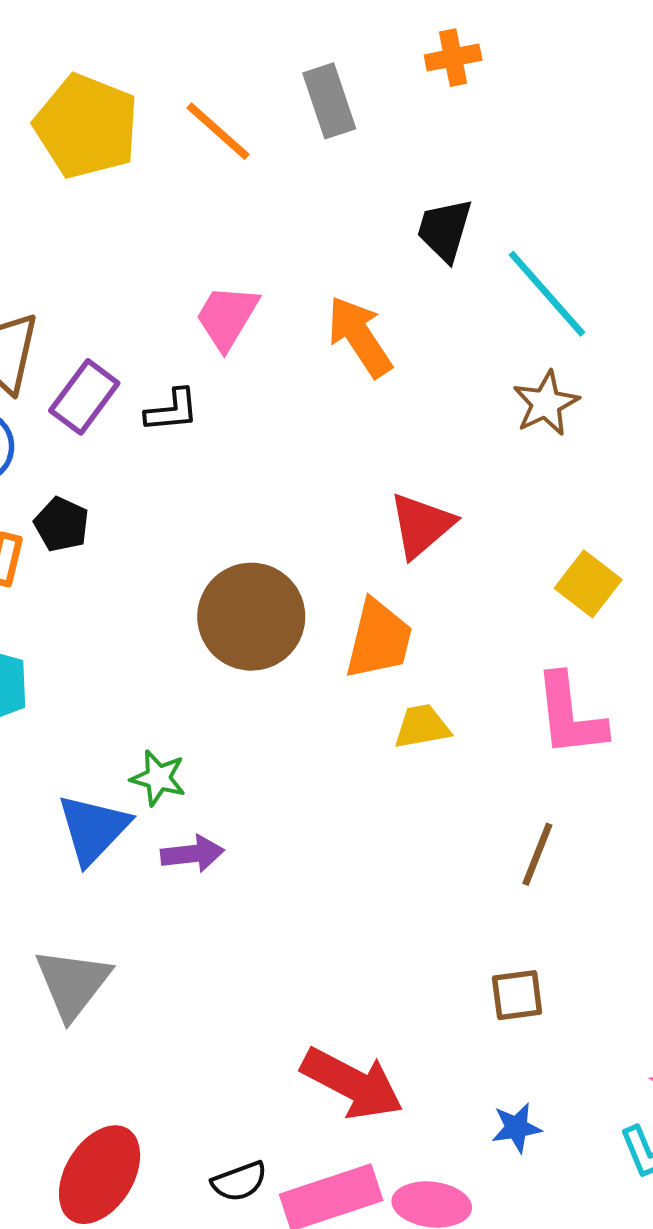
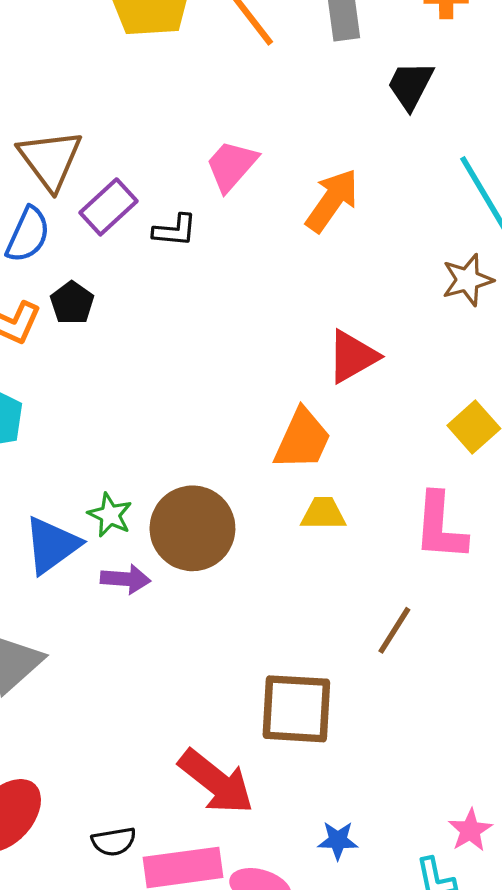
black trapezoid: (445, 230) -> (410, 85), moved
orange arrow: (360, 337) -> (332, 200), turned 58
brown circle: (251, 617) -> (192, 528), moved
brown square: (517, 995) -> (296, 709), moved, size x1.8

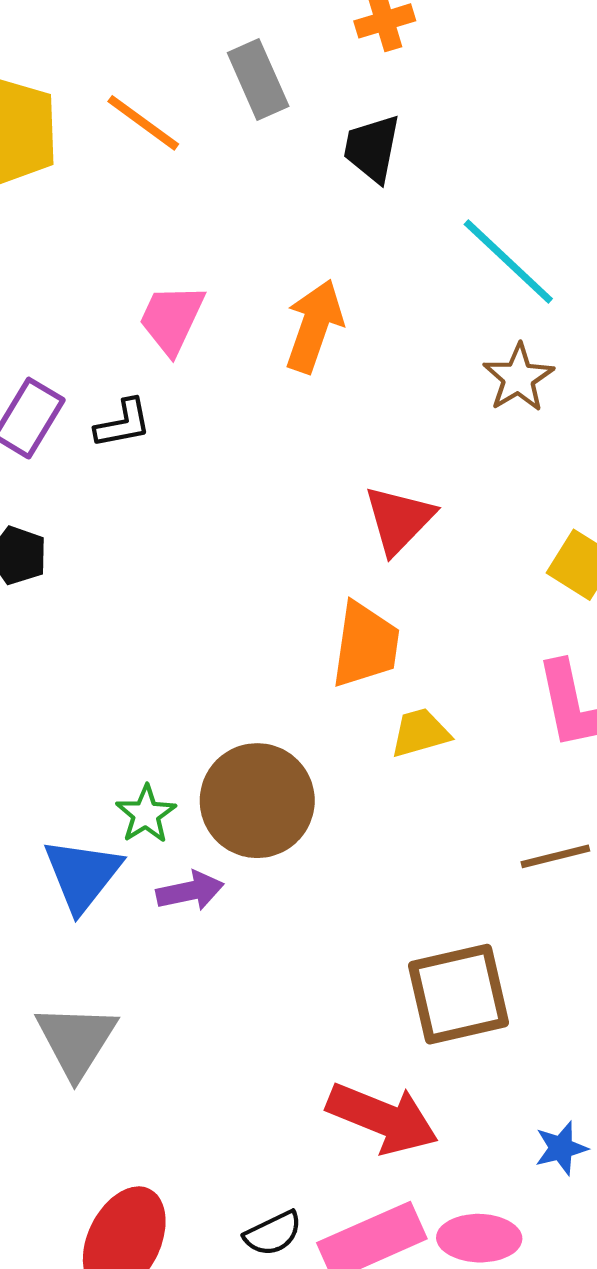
green star: (110, 515) -> (146, 814), turned 30
brown line: (394, 630) -> (555, 856), turned 60

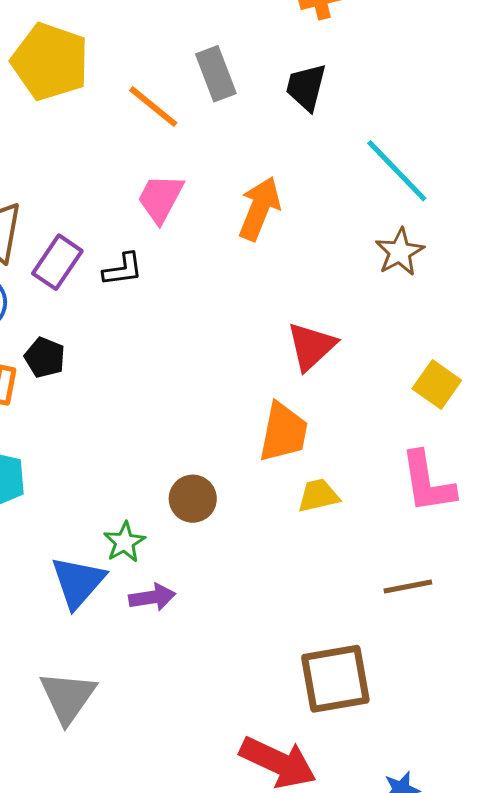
gray rectangle: (258, 79) -> (216, 74), moved
orange line: (143, 123) -> (153, 107), moved
brown circle: (257, 801) -> (193, 499), moved, size x0.6

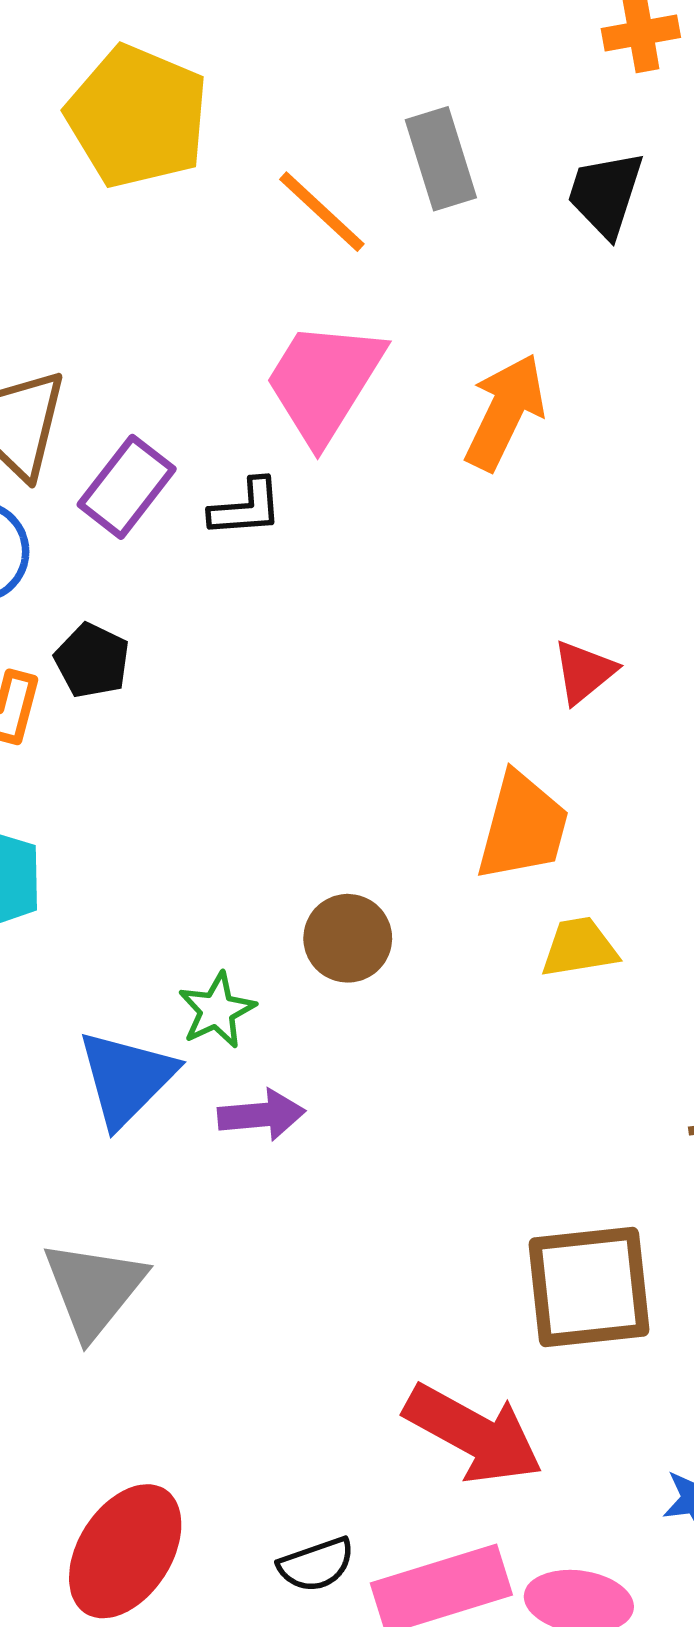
pink trapezoid: (160, 198) -> (324, 382), size x1.4
red triangle: (311, 346) -> (584, 672), size x0.7

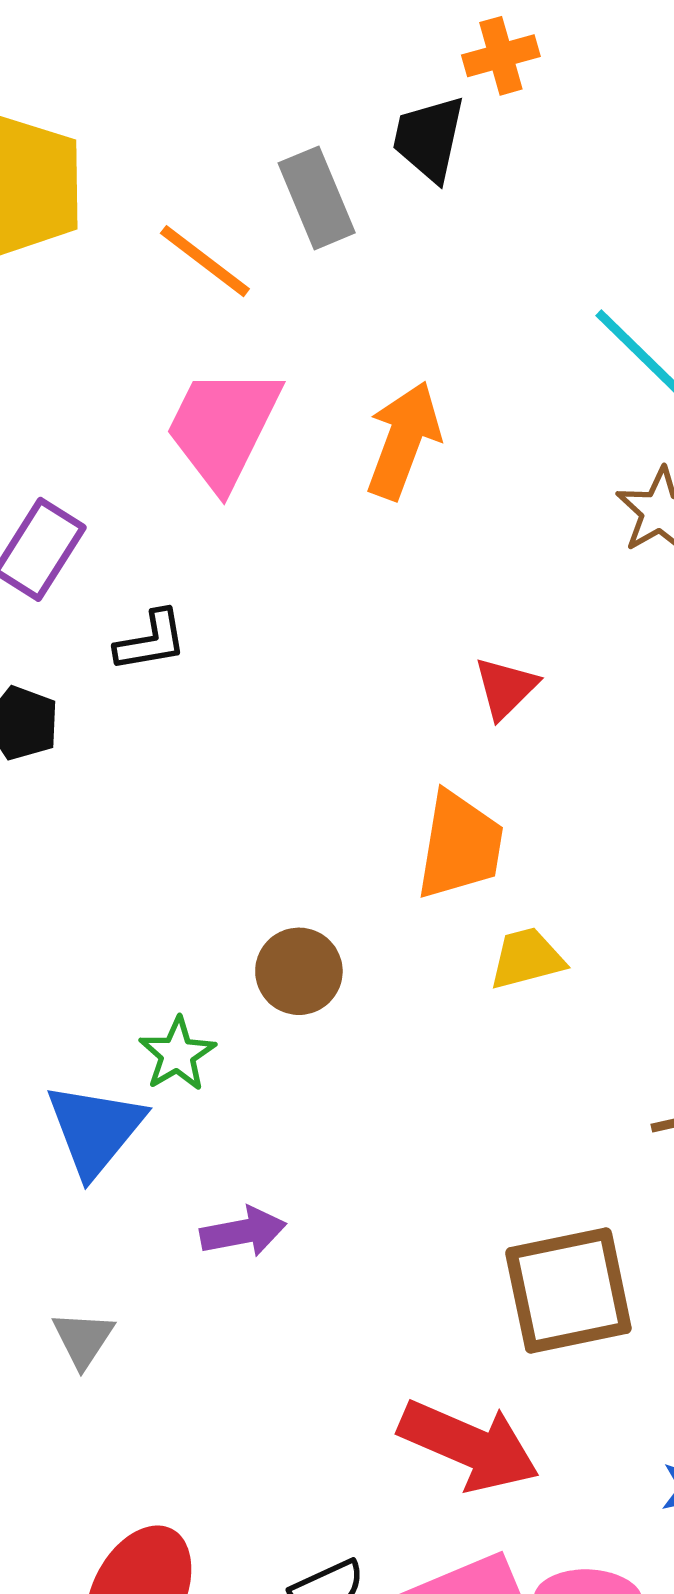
black trapezoid: (605, 194) -> (429, 139), moved
black L-shape: (246, 508) -> (151, 641), moved
purple arrow: (262, 1115) -> (243, 1232), moved
gray triangle: (94, 1289) -> (83, 1339), size x0.6

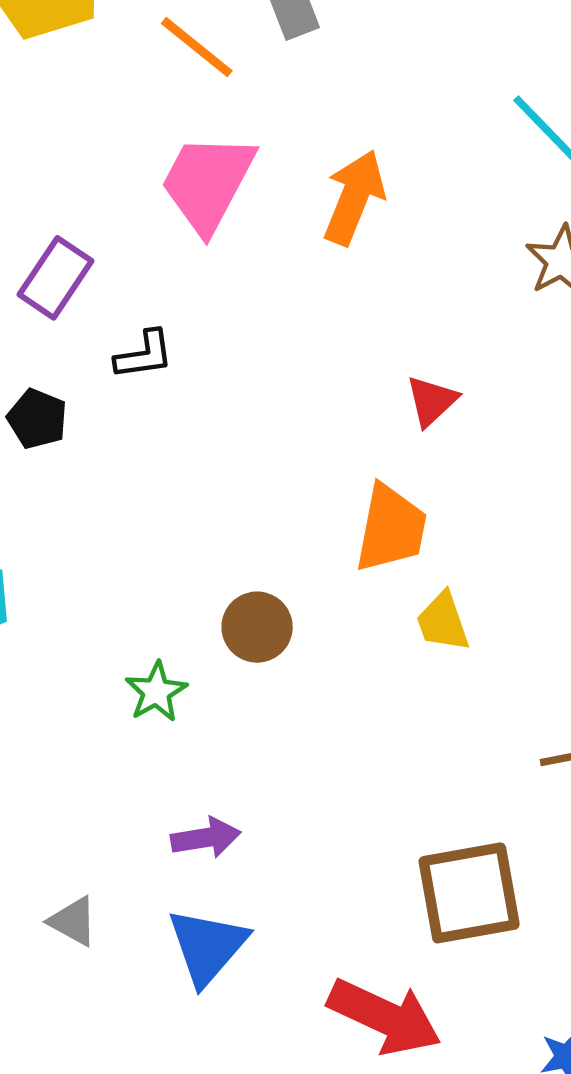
yellow trapezoid: (527, 958) -> (443, 622), turned -96
blue triangle: (95, 1129) -> (207, 946), moved
gray triangle: (83, 1339) -> (73, 921), turned -36

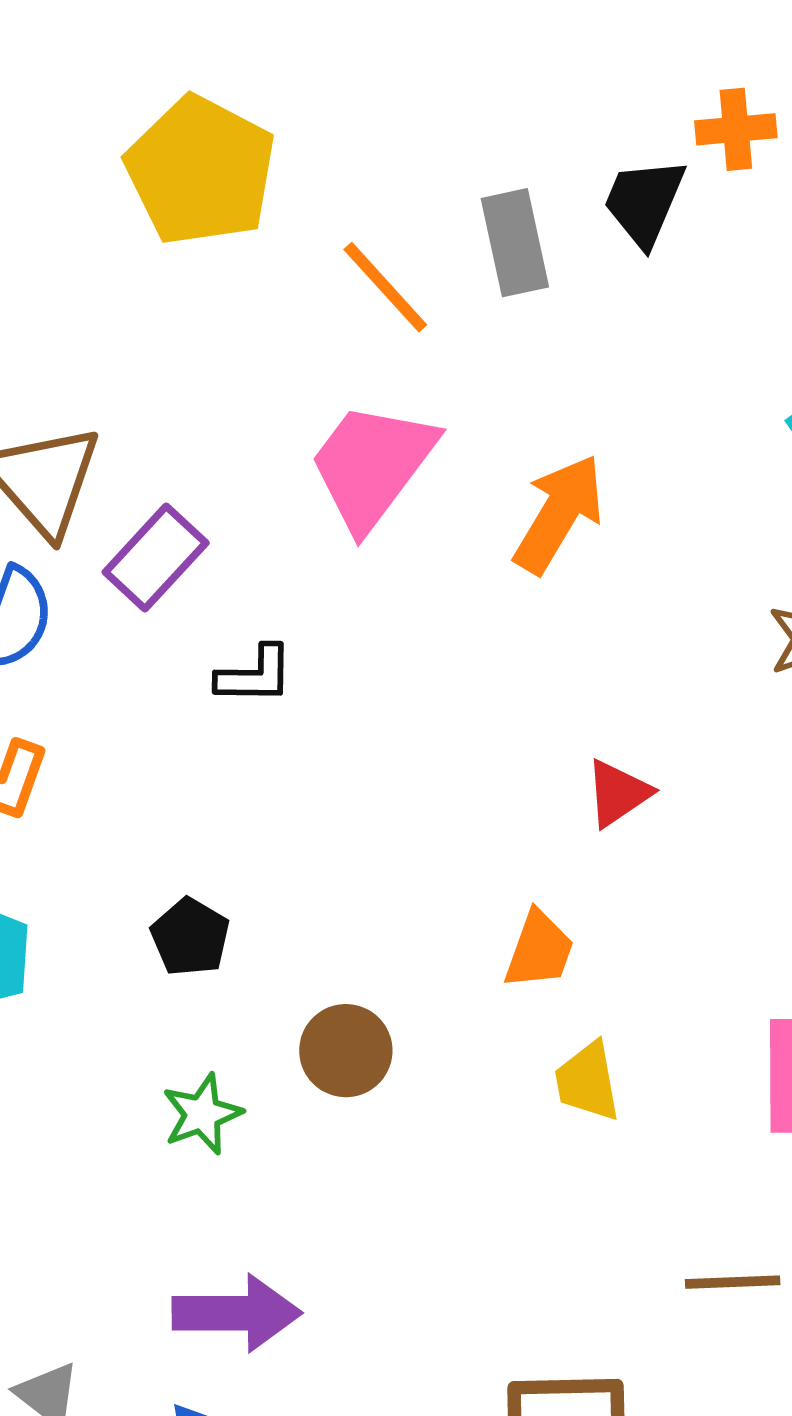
black pentagon: (37, 419) -> (190, 937), moved
orange trapezoid: (391, 528) -> (539, 950), size x0.7
purple arrow: (206, 838) -> (237, 1313), size x1.4

